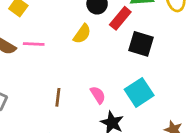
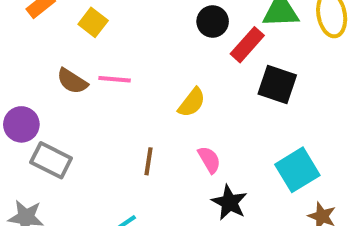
yellow semicircle: (82, 34) -> (192, 103), moved
cyan square: (139, 92) -> (297, 170), moved

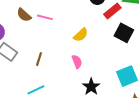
pink semicircle: (209, 160) -> (77, 62), moved
brown line: (149, 161) -> (39, 59), moved

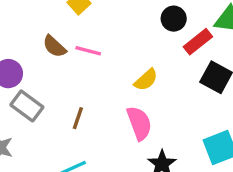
pink semicircle: (77, 62) -> (139, 123), size x1.5

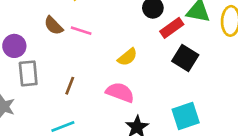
gray rectangle: (27, 106) -> (28, 73), turned 45
pink semicircle: (139, 123) -> (120, 92), turned -52

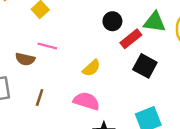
brown semicircle: (53, 26) -> (25, 59), moved, turned -30

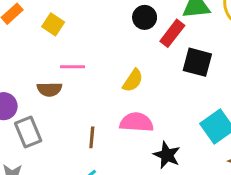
brown line: (40, 97) -> (92, 137), moved

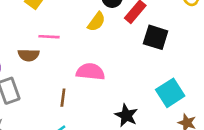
yellow semicircle: (133, 81) -> (96, 22), moved
pink semicircle: (136, 122) -> (90, 72), moved

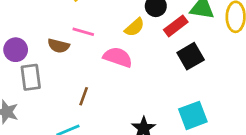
black square: (156, 37) -> (191, 56), turned 30
pink semicircle: (90, 72) -> (118, 57), moved

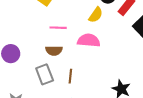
brown semicircle: (59, 46) -> (54, 51), moved
gray rectangle: (31, 77) -> (45, 74), moved

